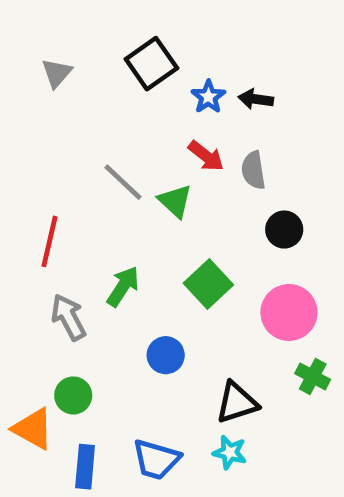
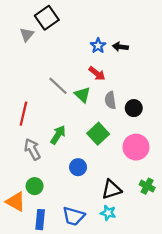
black square: (151, 64) -> (47, 18), moved
gray semicircle: (253, 170) -> (110, 100), moved
green cross: (313, 377) -> (147, 186), moved

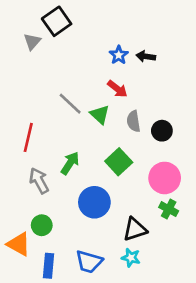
blue circle: (78, 167) -> (94, 202), size x1.5
green cross: (147, 186) -> (169, 209), moved

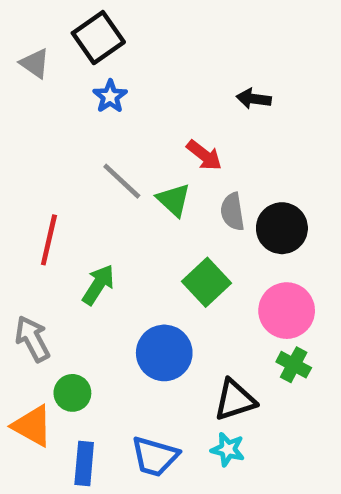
gray triangle: (32, 42) -> (35, 63), moved, turned -36
blue star: (119, 55) -> (110, 96), moved
black circle: (162, 131) -> (282, 228), size x1.4
green arrow: (70, 163) -> (98, 285), moved
gray arrow: (39, 181) -> (32, 339), moved

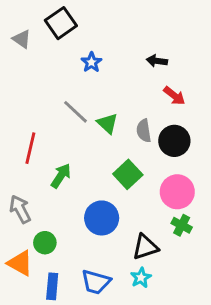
blue star: (110, 96) -> (91, 62), moved
red arrow: (204, 155) -> (174, 96), moved
cyan star: (228, 449) -> (141, 278), turned 30

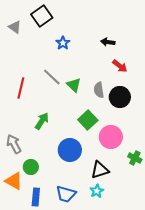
red line: (30, 148) -> (21, 88), moved
pink circle: (177, 192) -> (111, 137), moved
green cross: (182, 225) -> (135, 158), moved

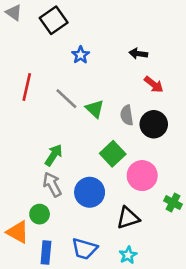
gray triangle: (15, 27) -> (14, 13), moved
red line: (21, 88) -> (27, 87), moved
gray arrow: (14, 144) -> (52, 185), moved
cyan star: (97, 191) -> (128, 255), moved

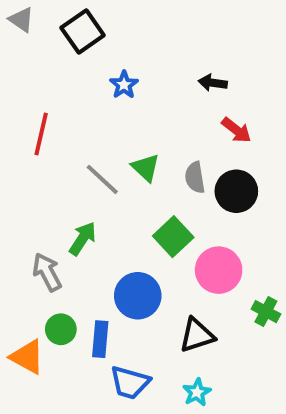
gray line: (66, 99) -> (102, 179), moved
gray arrow: (52, 185) -> (47, 272), moved
blue rectangle: (46, 253) -> (100, 339), moved

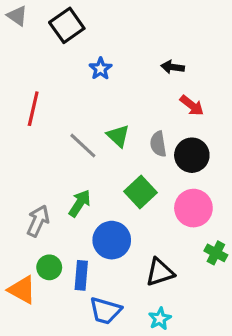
green arrow: (83, 239) -> (80, 203), moved
pink circle: (219, 270) -> (193, 208), moved
gray arrow: (47, 272) -> (38, 221), turned 52

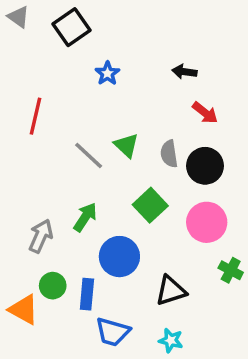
cyan star: (160, 319) -> (171, 340), turned -30

